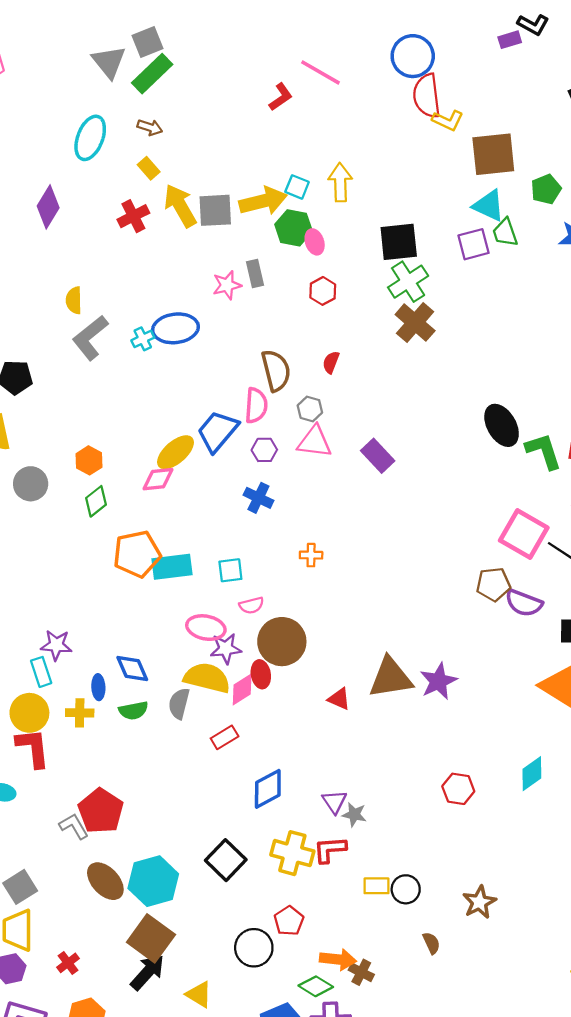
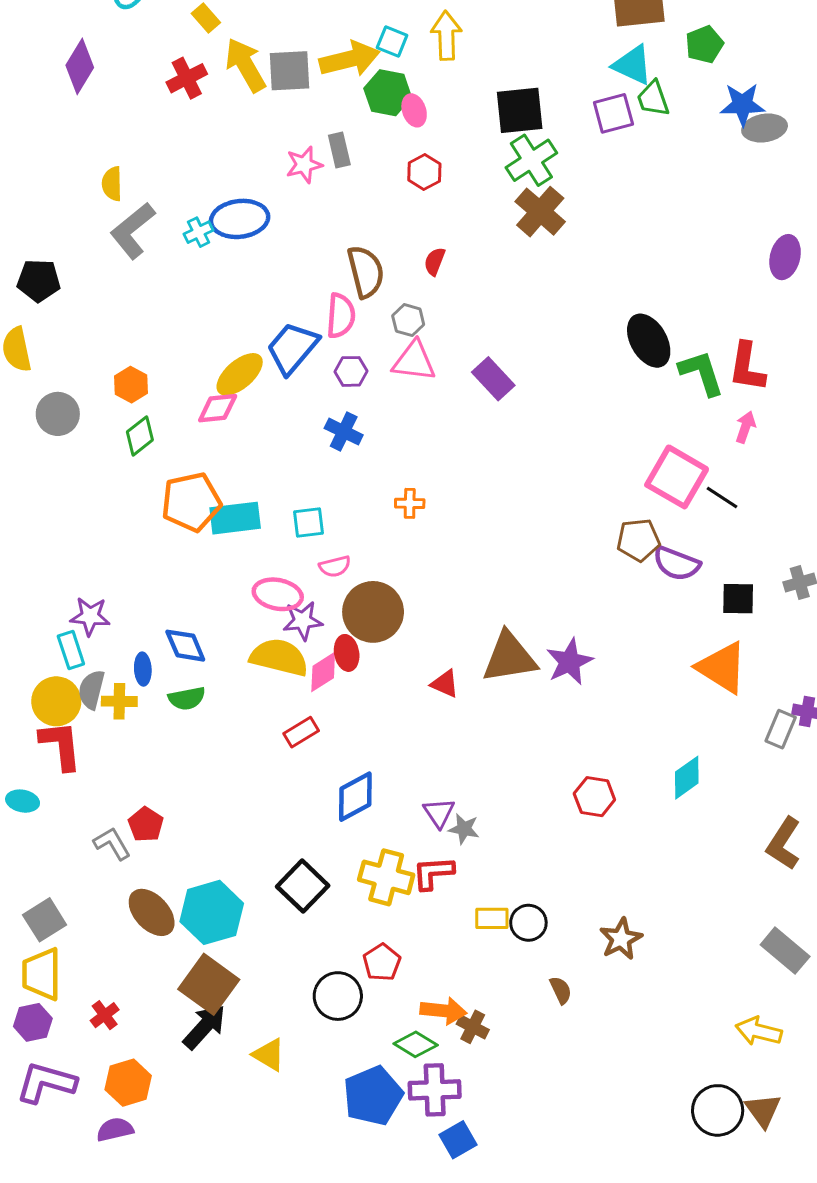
gray semicircle: (179, 703) -> (91, 690), moved
red pentagon: (101, 811) -> (146, 824), size x0.6

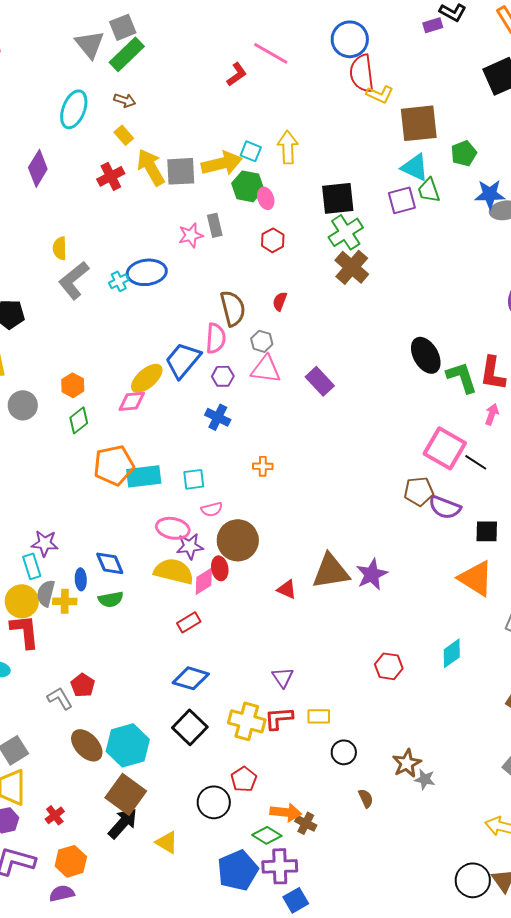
blue diamond: (355, 797) -> (191, 678), moved, turned 45
gray star: (464, 829) -> (425, 779), moved
yellow rectangle: (492, 918) -> (319, 716), moved

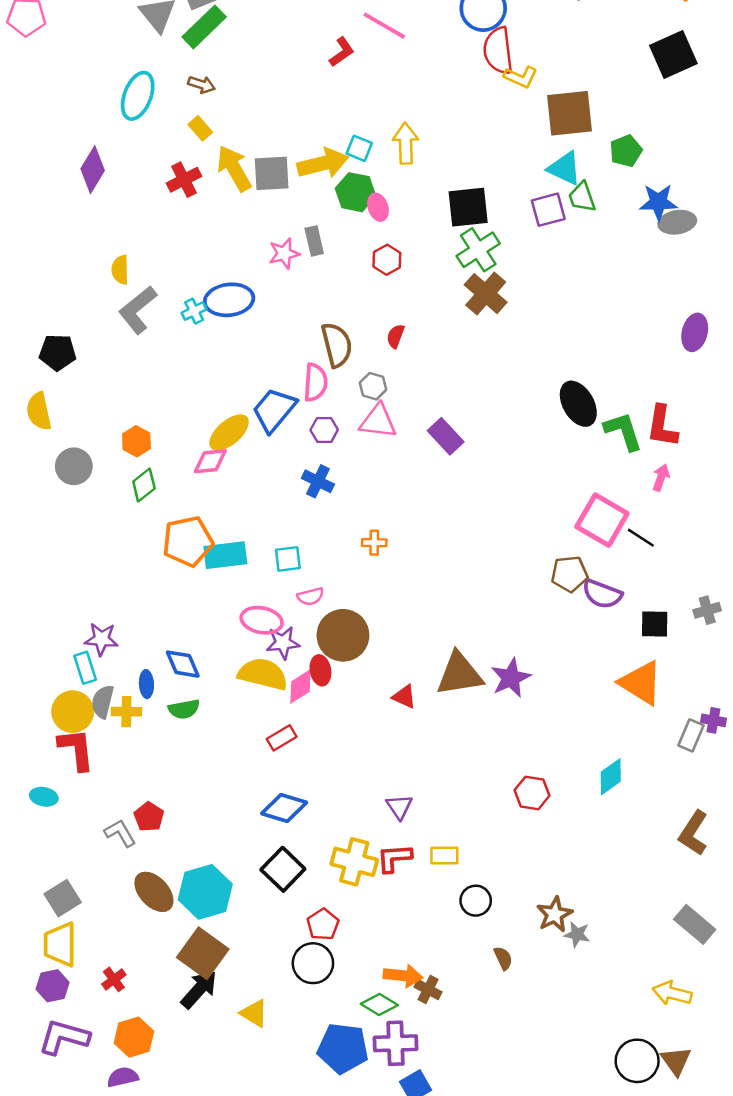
red pentagon: (244, 779) -> (323, 924), moved
blue pentagon: (238, 870) -> (343, 1048), turned 30

